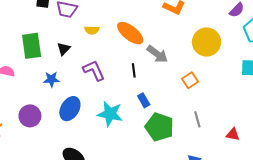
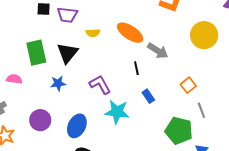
black triangle: (64, 49) -> (67, 53), size x1.6
purple L-shape: (94, 70) -> (100, 85), moved
orange square: (190, 80) -> (188, 85), moved
blue ellipse: (70, 109) -> (77, 126), moved
green pentagon: (159, 127) -> (179, 131), moved

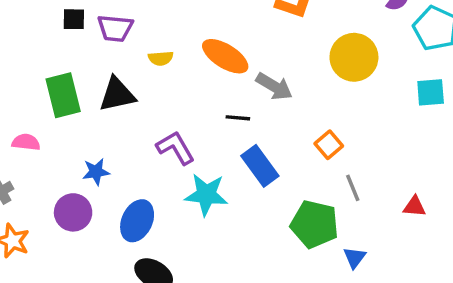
black triangle: (67, 53) -> (117, 94), turned 40
black line: (136, 68) -> (238, 118), turned -72
blue star: (58, 83) -> (96, 172), moved
blue rectangle: (148, 96) -> (260, 166), size x1.6

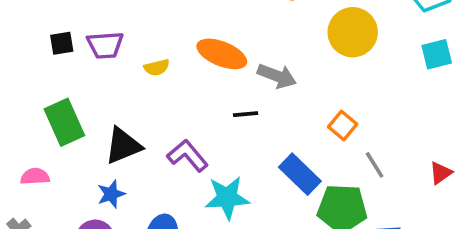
black triangle: (117, 94) -> (123, 146), moved
blue rectangle: (260, 166) -> (300, 174), moved
red triangle: (415, 206) -> (441, 173), turned -30

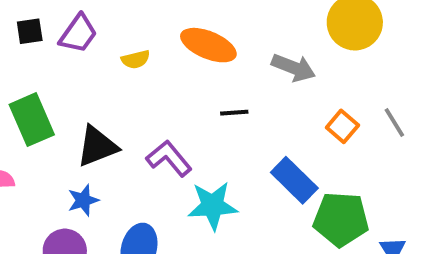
purple trapezoid: (105, 45) -> (78, 34), turned -51
gray arrow: (277, 76) -> (294, 68), moved
gray line: (375, 165) -> (394, 123), moved

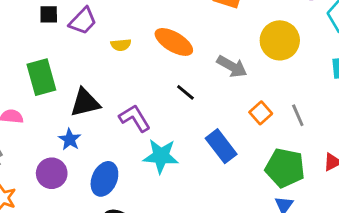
black line: (234, 113) -> (185, 92), turned 36
blue star: (83, 200) -> (70, 139), turned -30
green pentagon: (341, 219) -> (285, 168), moved

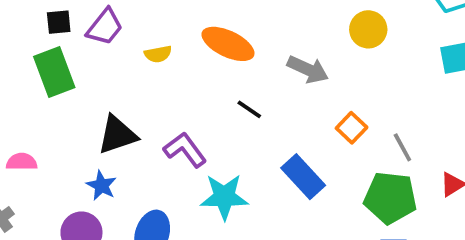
yellow circle: (280, 40) -> (368, 29), size x0.7
green rectangle: (41, 77) -> (54, 72), moved
gray line: (298, 115) -> (402, 147), moved

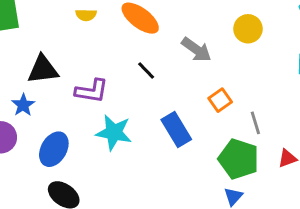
purple L-shape: (185, 150) -> (92, 91), turned 124

